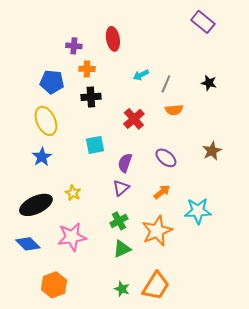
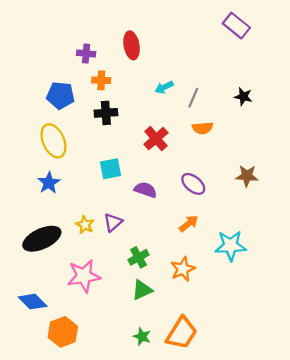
brown star: (212, 151) -> (247, 176), turned 30
purple semicircle: (125, 163) -> (146, 190), turned 90
purple triangle: (121, 188) -> (113, 222), moved
orange star: (157, 231) -> (183, 269), size x0.7
blue diamond: (28, 244) -> (33, 302), moved

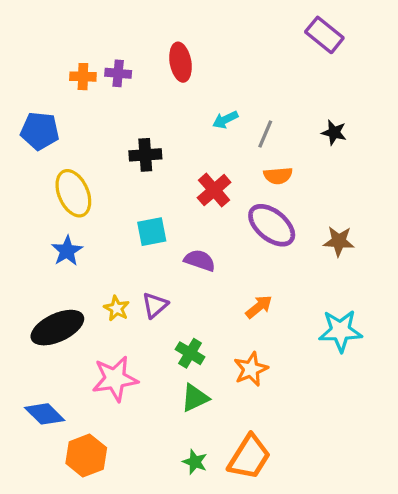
orange cross: (101, 80) -> (83, 77), moved
blue pentagon: (60, 95) -> (40, 131), moved
purple ellipse: (193, 184) -> (272, 225), moved, size x1.4
cyan star: (231, 246) -> (340, 331), moved
green cross: (139, 257) -> (190, 353), turned -30

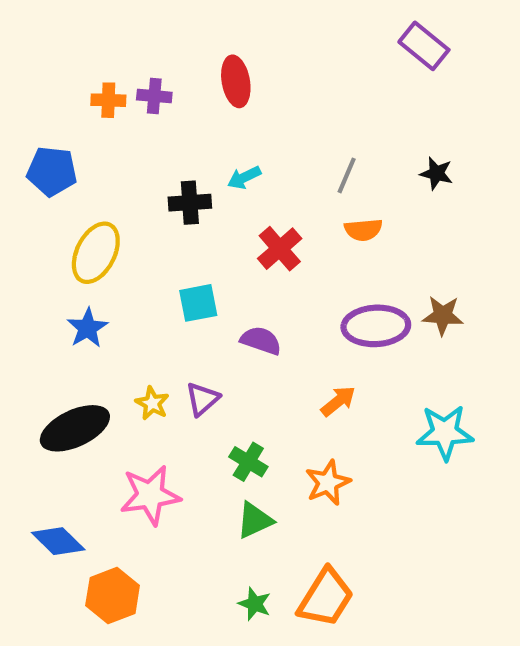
cyan arrow: (225, 120) -> (244, 178), moved
yellow ellipse: (73, 193) -> (96, 253), turned 51
purple ellipse: (272, 225) -> (376, 326), moved, turned -42

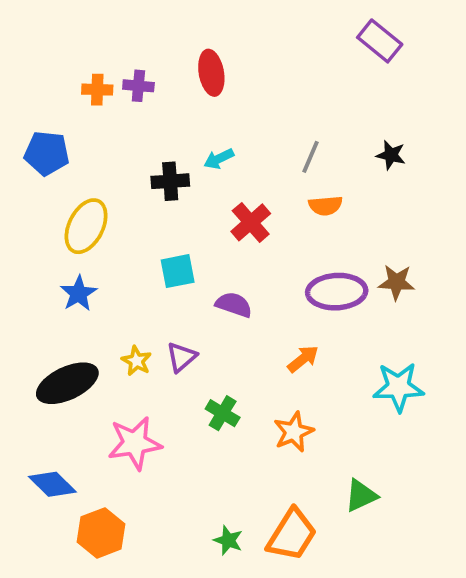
green triangle: (255, 520) -> (361, 495), moved

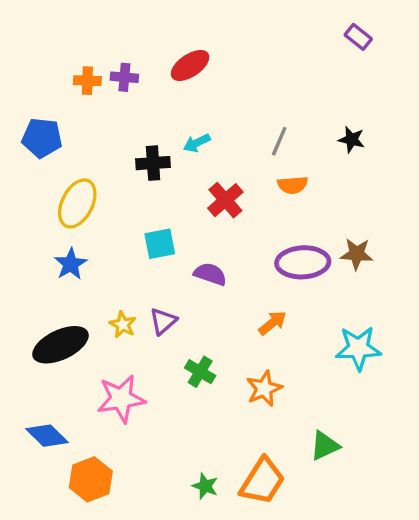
purple rectangle: (380, 41) -> (358, 37), moved, size x0.7
red ellipse: (211, 73) -> (190, 65), turned 66

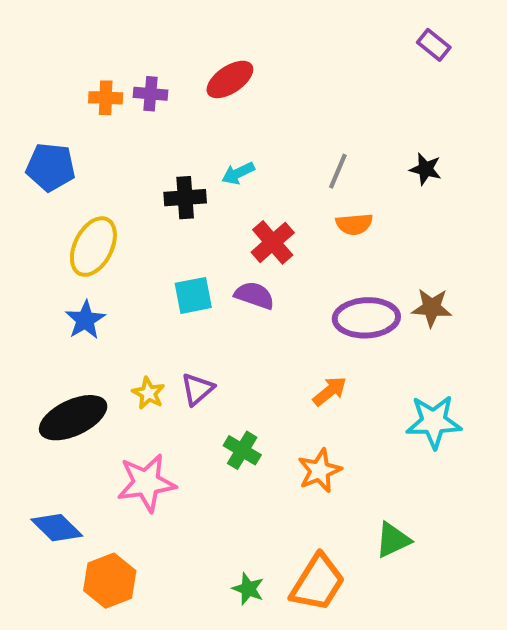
purple semicircle: (210, 274) -> (254, 295), moved

